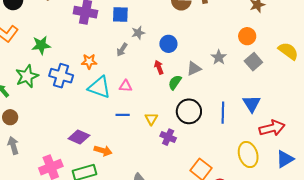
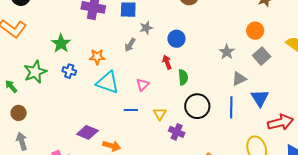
green star: (41, 45) -> (61, 43), moved, turned -30
gray triangle: (194, 69) -> (239, 79), moved
blue cross: (61, 76) -> (69, 71), size x0.6
green semicircle: (175, 82) -> (183, 77), turned 140
pink triangle: (126, 86) -> (143, 85), moved, turned -48

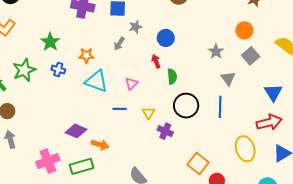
gray triangle: (239, 79) -> (228, 78), turned -42
blue triangle: (260, 98) -> (273, 93), moved

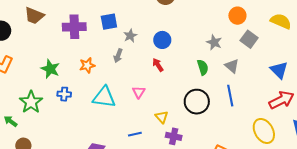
orange star: (86, 55) -> (87, 65), moved
green semicircle: (172, 76) -> (203, 67), moved
blue line: (120, 109) -> (135, 134), moved
purple cross: (165, 131) -> (174, 136), moved

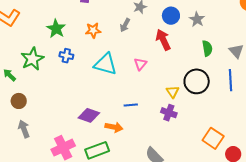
gray star: (214, 42) -> (197, 19), moved
red arrow: (158, 65) -> (163, 40), size x1.5
yellow triangle: (162, 117) -> (173, 92), moved

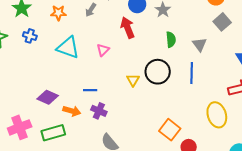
purple cross: (169, 113) -> (99, 111), moved

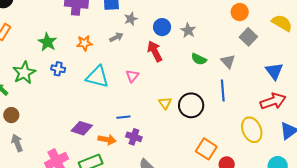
gray arrow: (91, 10) -> (116, 37), turned -144
green semicircle: (171, 40) -> (199, 59), turned 126
black circle: (158, 72) -> (191, 105), moved

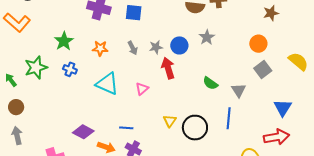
gray star: (131, 19) -> (156, 47), moved
gray star: (188, 30) -> (207, 37), moved
gray arrow: (116, 37) -> (133, 48), turned 80

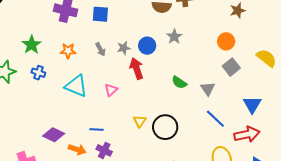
blue line: (229, 118) -> (215, 119), moved, turned -50

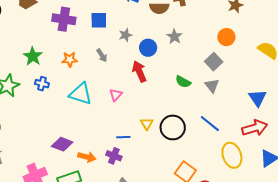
gray star: (124, 48) -> (125, 35), moved
gray square: (231, 67) -> (214, 62), moved
blue line: (215, 119) -> (210, 124), moved
blue line: (96, 129) -> (123, 137), moved

